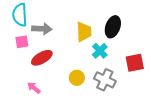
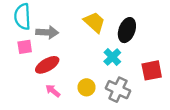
yellow trapezoid: (84, 32) -> (94, 22), moved, turned -45
pink arrow: (34, 88) -> (53, 91), moved

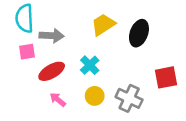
yellow trapezoid: (94, 22) -> (103, 25), turned -75
cyan cross: (112, 57) -> (90, 65), moved

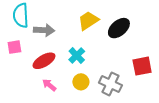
black ellipse: (139, 33) -> (119, 28), turned 30
pink square: (27, 52) -> (14, 47), moved

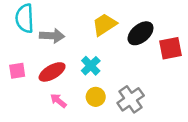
pink square: (14, 47) -> (17, 71), moved
red square: (142, 66) -> (170, 48), moved
gray cross: (110, 84) -> (131, 99), turned 30

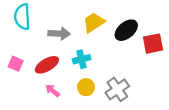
gray arrow: (52, 36) -> (59, 34), moved
cyan cross: (91, 66) -> (82, 59), turned 30
pink square: (17, 71) -> (16, 64), turned 32

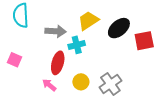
cyan cross: (82, 59) -> (77, 45), moved
red ellipse: (47, 65) -> (58, 63), moved, turned -45

